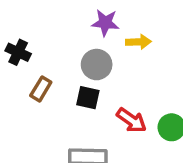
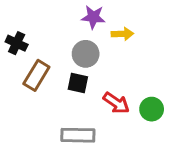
brown rectangle: (41, 89) -> (36, 75), size x1.4

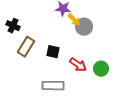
yellow arrow: (122, 34) -> (74, 20), moved, turned 48
gray circle: (86, 54) -> (84, 27), moved

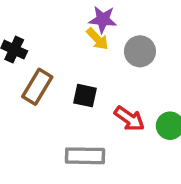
yellow arrow: (74, 20) -> (97, 39), moved

